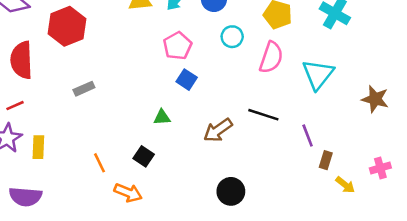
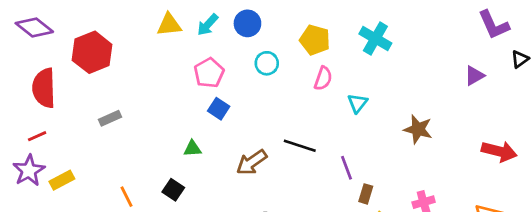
pink semicircle: (271, 57) -> (323, 78), moved, size x0.7
cyan triangle: (318, 74) -> (358, 103), size x0.6
yellow rectangle: (38, 147) -> (62, 180), turned 60

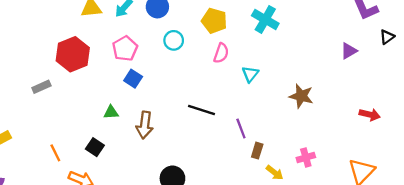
red hexagon: (92, 52) -> (73, 54), moved
red arrow: (499, 151) -> (370, 115), size x0.7
brown arrow: (252, 162) -> (145, 125), moved, turned -48

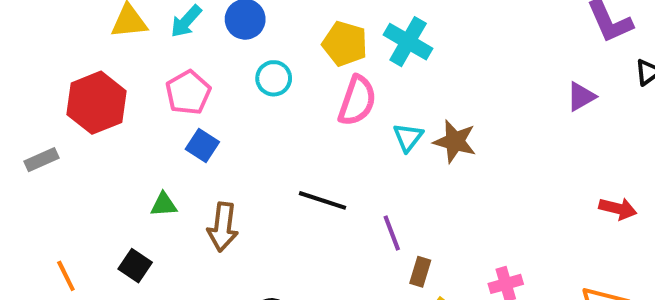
cyan cross: (265, 19) -> (408, 42), moved
pink semicircle: (221, 53) -> (357, 101), size x1.4
brown star: (301, 96) -> (455, 141), moved

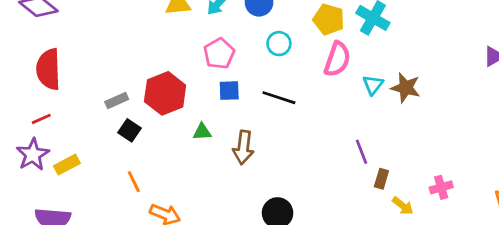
red hexagon: (97, 103) -> (165, 93), moved
blue square: (202, 145) -> (229, 91), turned -35
black line: (323, 200) -> (279, 98), moved
black square: (135, 266) -> (130, 130), moved

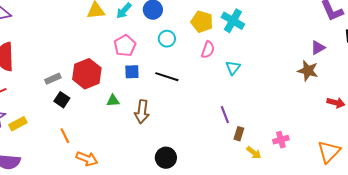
pink semicircle: (337, 59) -> (208, 50), size x0.7
brown star: (406, 88) -> (308, 71), moved

